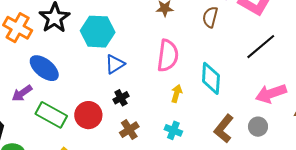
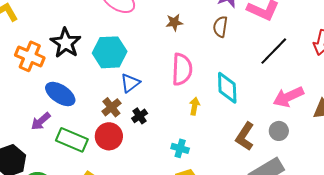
brown cross: (129, 130) -> (111, 107), moved
cyan cross: (173, 130) -> (180, 148), moved

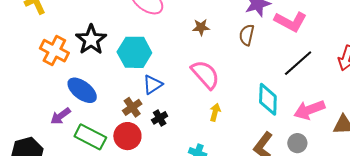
pink semicircle: (182, 69) -> (205, 75), turned -48
cyan diamond: (227, 88) -> (268, 99), moved

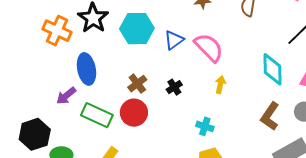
blue triangle: (153, 84) -> (174, 40), moved
blue ellipse: (82, 90) -> (86, 69), turned 44
black cross: (160, 118) -> (174, 87), moved

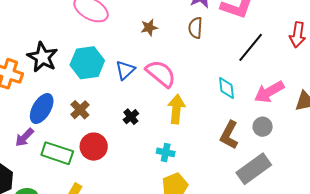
blue ellipse: (86, 69) -> (42, 109), turned 48
cyan diamond: (272, 69) -> (227, 88), size x0.7
brown cross: (137, 84) -> (80, 110), moved
yellow arrow: (220, 85) -> (176, 109), size x1.6

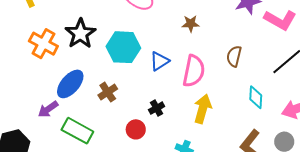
brown semicircle: (195, 28) -> (234, 56), moved
pink semicircle: (161, 74) -> (194, 71), turned 52
red circle: (94, 147) -> (136, 129), moved, size x0.7

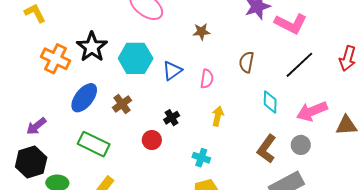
pink semicircle: (194, 71) -> (207, 79), size x0.6
purple arrow: (48, 109) -> (36, 126), moved
yellow arrow: (203, 109) -> (218, 116), size x0.7

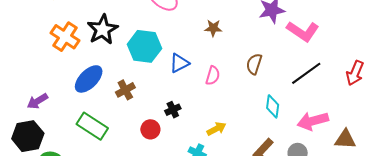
yellow arrow: (218, 116) -> (216, 129), moved, turned 42

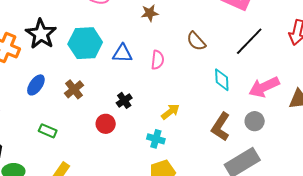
blue triangle: (179, 63) -> (122, 53), turned 40
brown semicircle: (254, 64) -> (196, 41), turned -50
blue ellipse: (89, 79) -> (36, 85), size x0.7
green rectangle: (92, 126) -> (48, 131), size x0.6

